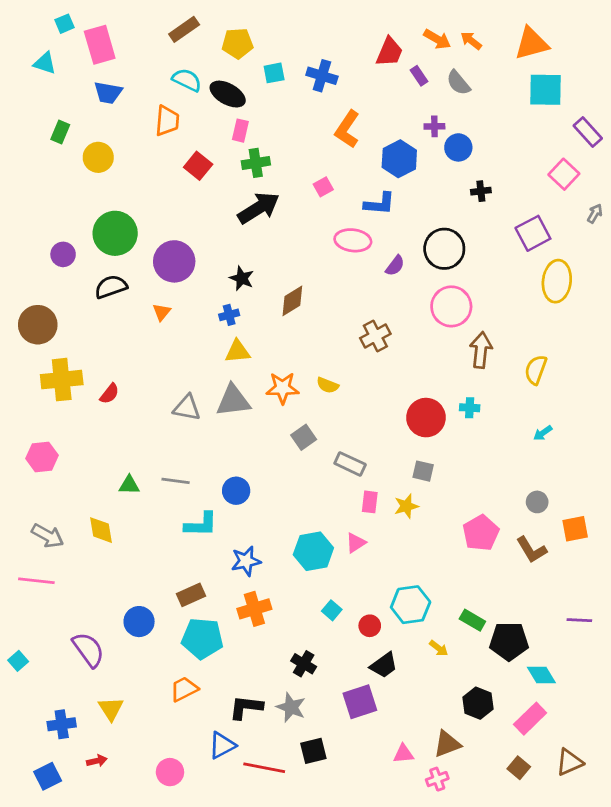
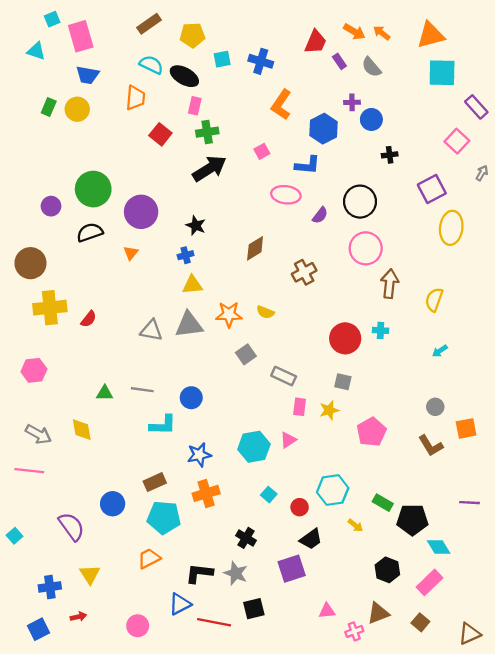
yellow circle: (98, 157) -> (77, 109), moved
brown diamond: (292, 301) -> (255, 248), moved
pink pentagon: (481, 533) -> (371, 432), moved
brown triangle: (447, 744) -> (378, 613), moved
brown triangle: (569, 762) -> (469, 634), moved

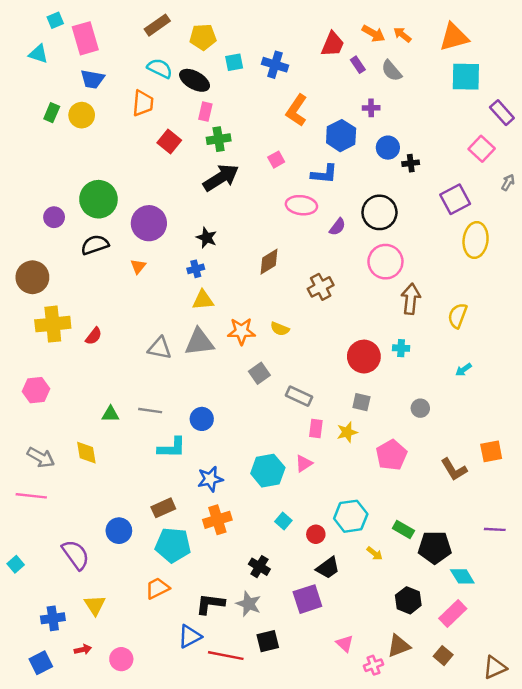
blue circle: (371, 119) -> (388, 148), moved
gray circle: (435, 407) -> (420, 408), moved
pink triangle: (327, 611) -> (345, 644), turned 48
pink circle: (138, 626) -> (121, 659), moved

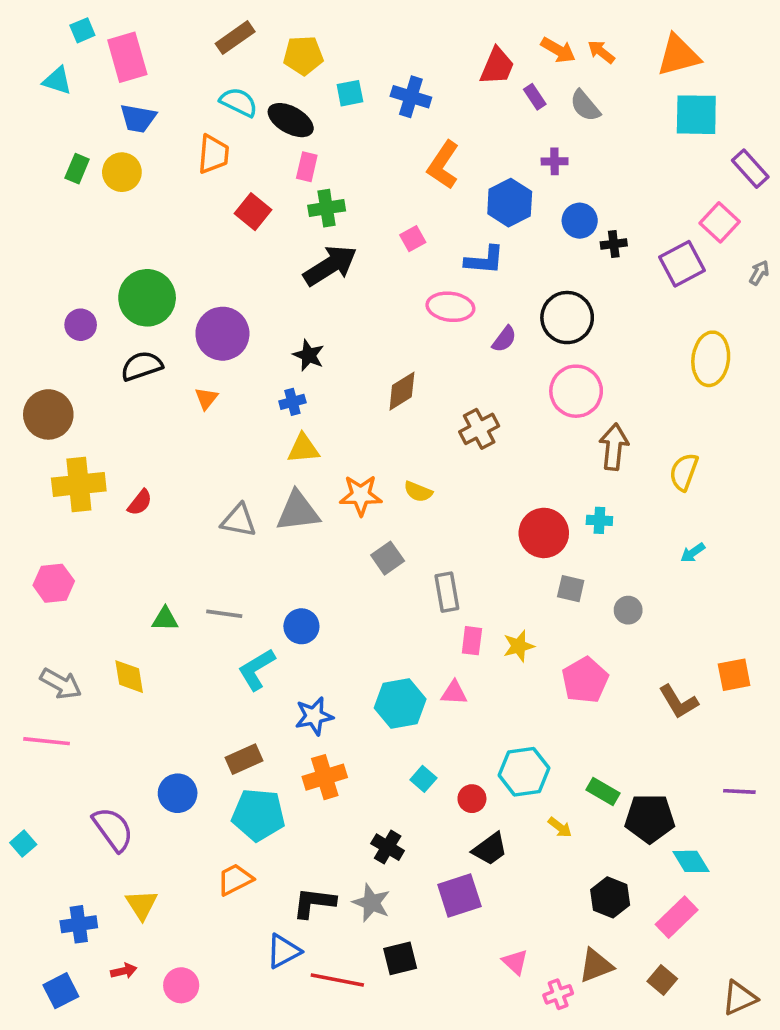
purple square: (455, 199) -> (682, 264), moved
gray rectangle: (299, 396) -> (447, 592), turned 55
gray square: (361, 402) -> (571, 589), moved
cyan L-shape: (172, 448) -> (257, 669), turned 148
pink triangle: (304, 463) -> (454, 693), turned 36

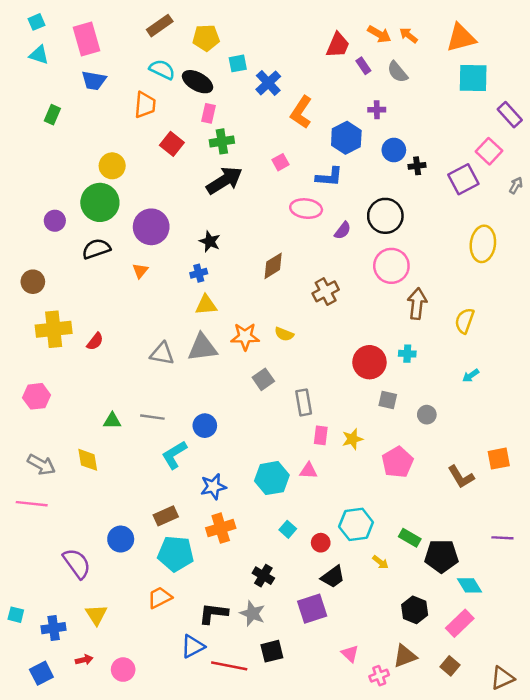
cyan square: (82, 30) -> (37, 22), moved
blue cross: (411, 97) -> (268, 83), moved, turned 30
yellow circle: (122, 172) -> (112, 166), moved
brown circle: (48, 414) -> (33, 282), size x0.7
cyan square: (23, 844) -> (16, 615), moved, turned -35

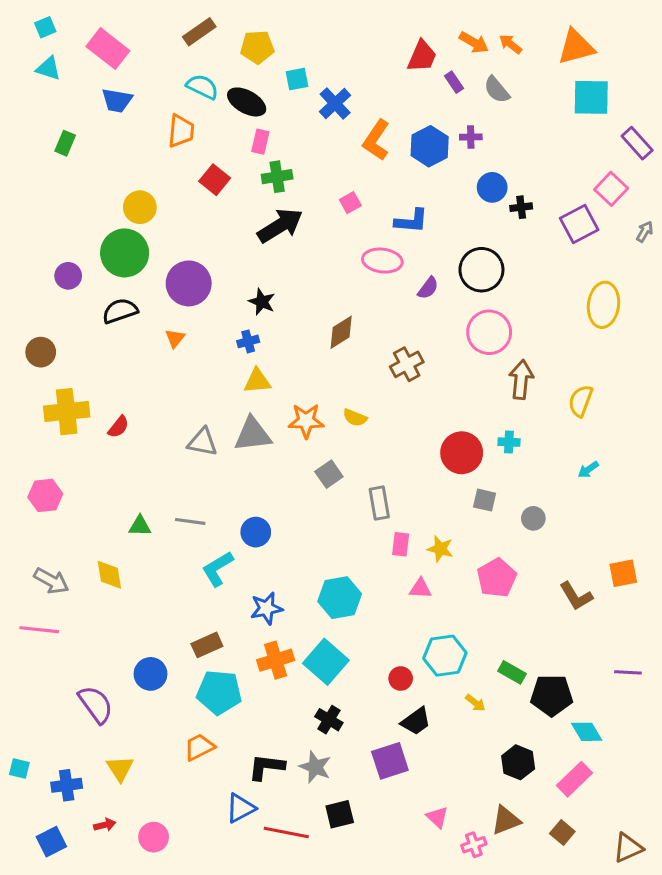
pink rectangle: (87, 39) -> (108, 49), turned -36
blue hexagon: (346, 138) -> (430, 146), moved
yellow star: (352, 439) -> (440, 549), turned 30
pink triangle: (308, 471) -> (420, 588), moved
cyan square: (288, 529) -> (326, 662), moved, size x2.0

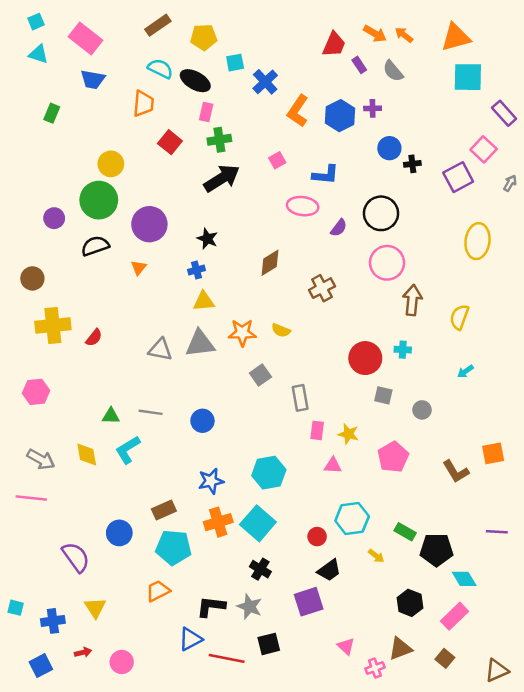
cyan L-shape: (218, 569) -> (128, 450), moved

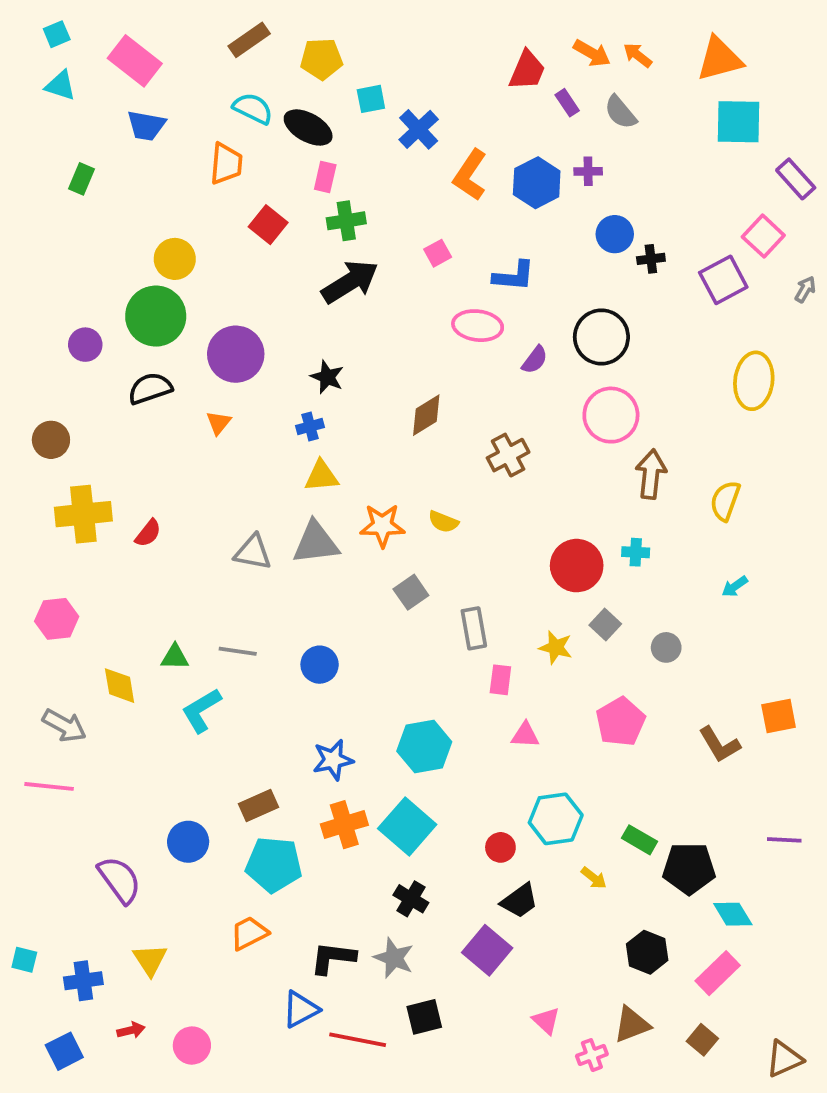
gray square: (383, 395) -> (605, 625), turned 30
yellow star: (348, 434) -> (556, 647), moved
yellow diamond: (87, 455) -> (120, 686), moved
purple square: (309, 602) -> (487, 950), turned -32

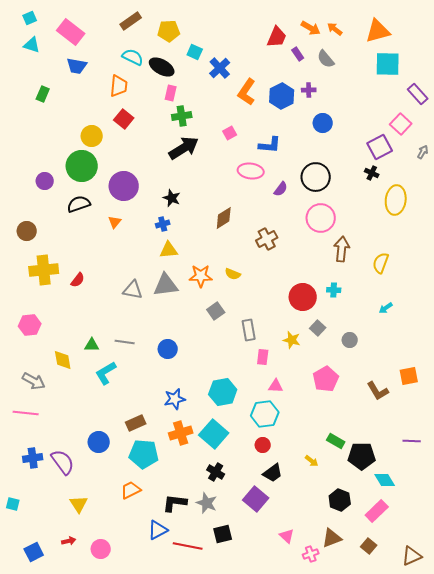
cyan square: (371, 99) -> (195, 52), turned 35
red square: (268, 225) -> (124, 119), moved
black cross: (651, 259) -> (372, 173), moved, turned 32
cyan hexagon: (556, 819) -> (265, 414), moved
blue cross: (83, 981) -> (33, 458), moved

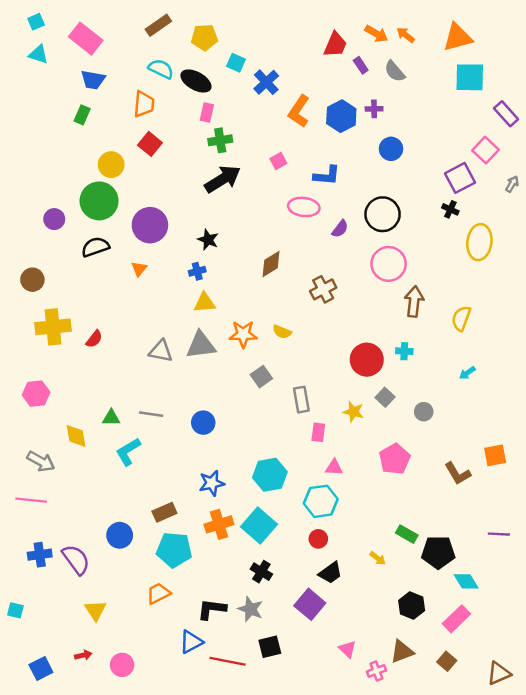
green rectangle: (43, 94) -> (82, 115), moved

